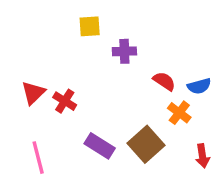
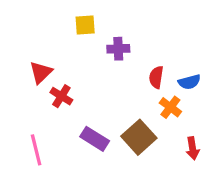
red semicircle: (164, 81) -> (156, 77), turned -115
red triangle: (33, 93) -> (41, 72), moved

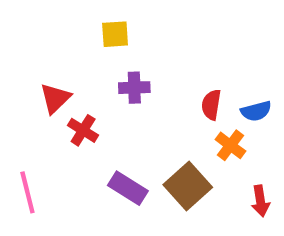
purple cross: (118, 49) -> (134, 88), moved
pink line: (36, 150) -> (27, 192), moved

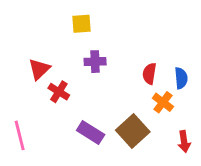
blue semicircle: (256, 111) -> (181, 78), turned -80

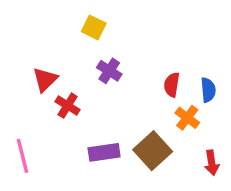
yellow square: (81, 24) -> (94, 27), turned 30
purple cross: (95, 62) -> (109, 71), turned 35
purple rectangle: (91, 132) -> (104, 152), turned -40

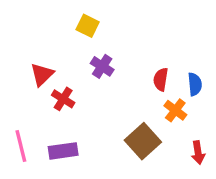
purple rectangle: (104, 152) -> (63, 151), moved

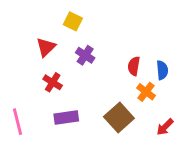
red triangle: (42, 75) -> (46, 47), moved
purple rectangle: (63, 151) -> (66, 117), moved
red arrow: (198, 153) -> (165, 127), turned 54

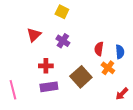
yellow square: (73, 21) -> (62, 12), moved
red cross: (53, 82) -> (46, 66), moved, turned -32
brown square: (119, 117) -> (81, 77), moved

